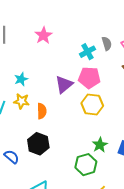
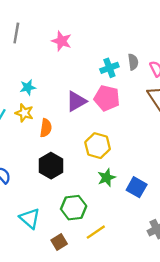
pink star: (43, 35) -> (62, 41), turned -30
yellow hexagon: (92, 105) -> (98, 146), moved
black hexagon: (38, 144) -> (51, 166), moved
green hexagon: (86, 165) -> (74, 208), moved

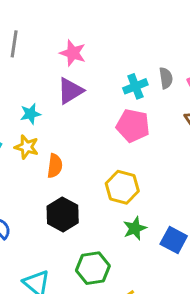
purple triangle: (76, 101) -> (70, 91), moved

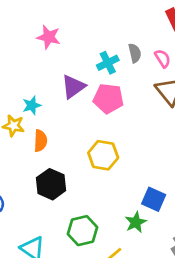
purple triangle: (70, 91) -> (73, 87), moved
cyan star: (30, 114) -> (32, 105), moved
green star: (135, 228) -> (136, 222), moved

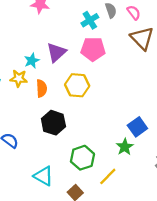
purple triangle: (73, 87) -> (56, 52), moved
yellow hexagon: (103, 155) -> (77, 85), moved
blue square: (154, 199) -> (137, 127), turned 36

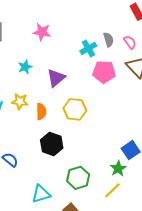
pink pentagon: (93, 49) -> (104, 72), moved
cyan star: (32, 61) -> (25, 67), moved
cyan triangle: (44, 176) -> (41, 194), turned -48
yellow line: (108, 176) -> (112, 190), moved

